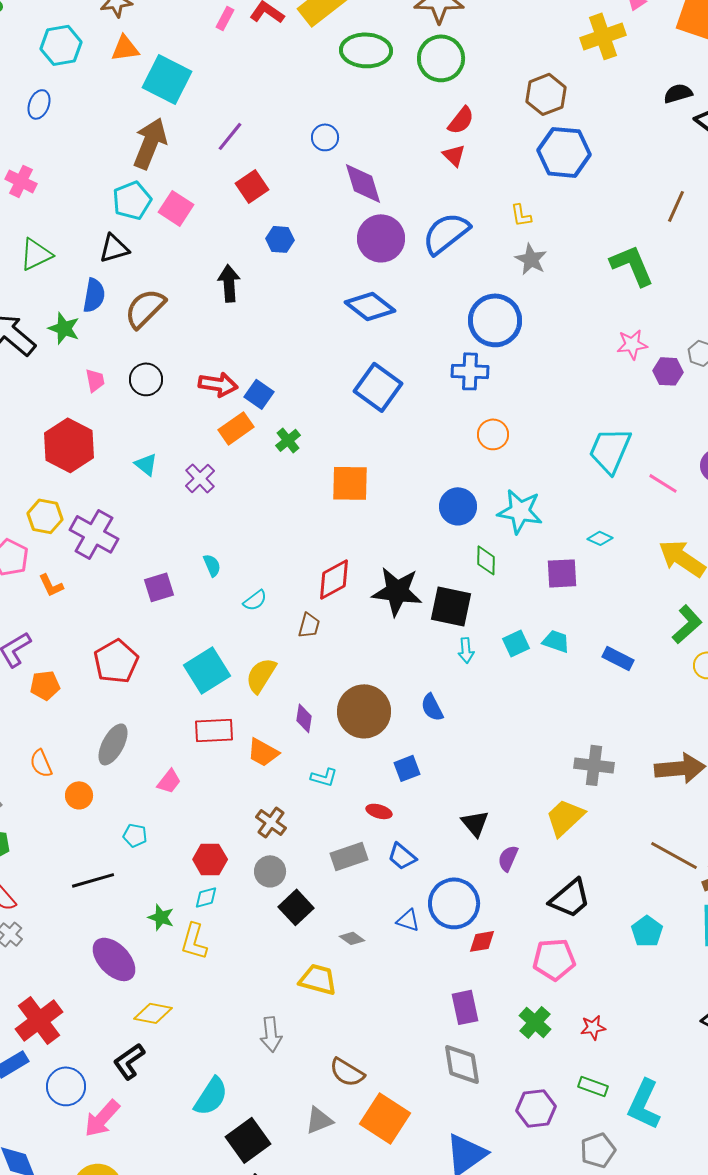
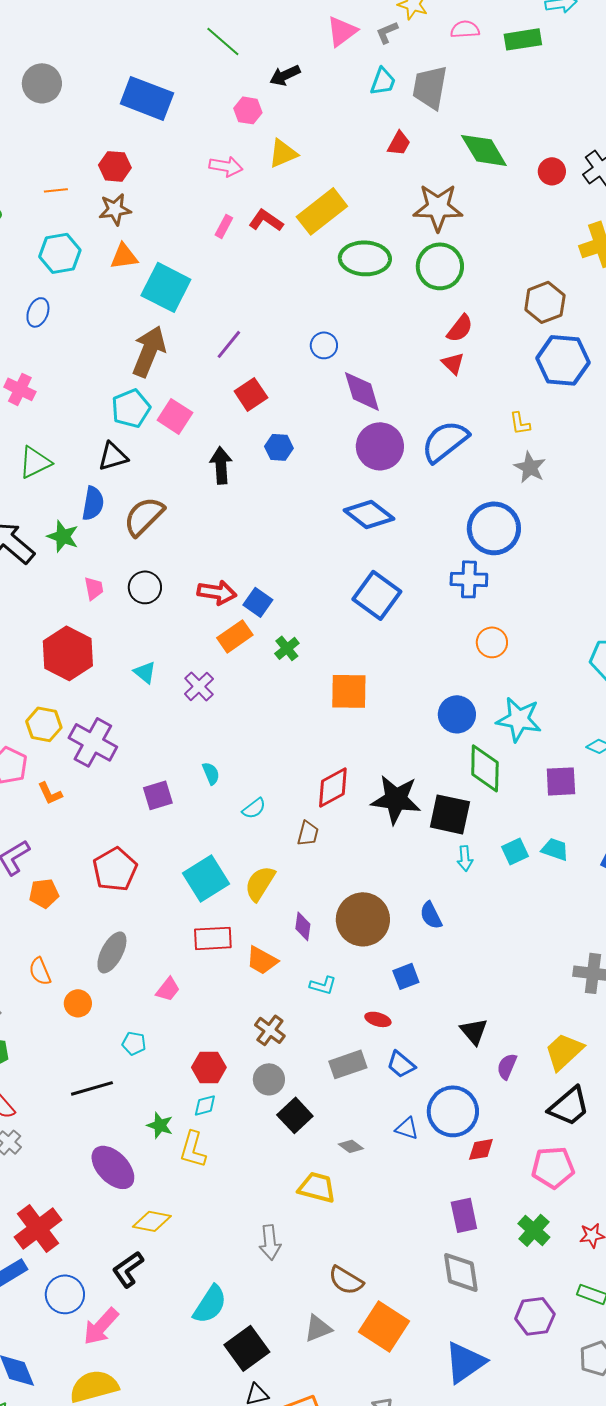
black arrow: (229, 283) -> (221, 465), moved
green diamond: (486, 560) -> (485, 768), size x1.6
yellow trapezoid: (565, 817) -> (564, 1051), moved

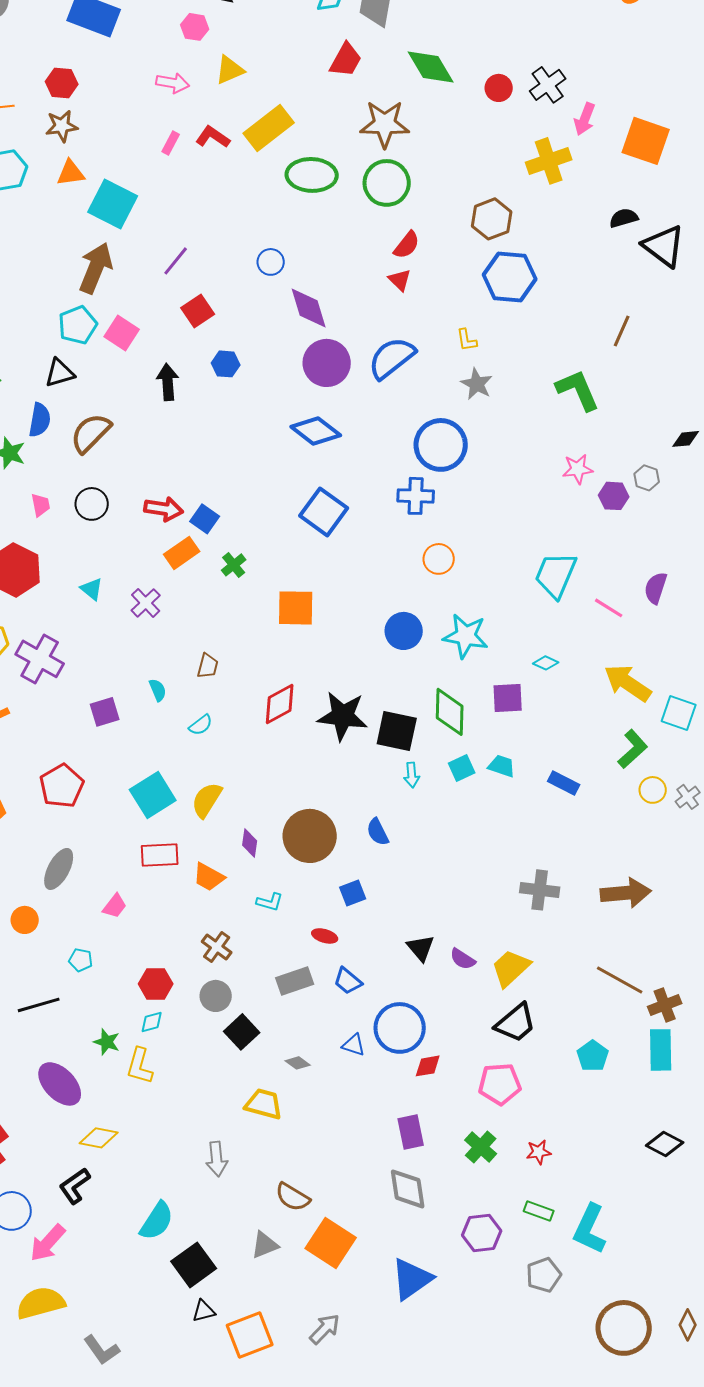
red trapezoid: (399, 143) -> (346, 60), size x1.4
green diamond: (485, 768) -> (450, 712), moved
brown trapezoid: (308, 833) -> (208, 666), moved
purple semicircle: (507, 1066) -> (463, 959), moved, turned -80

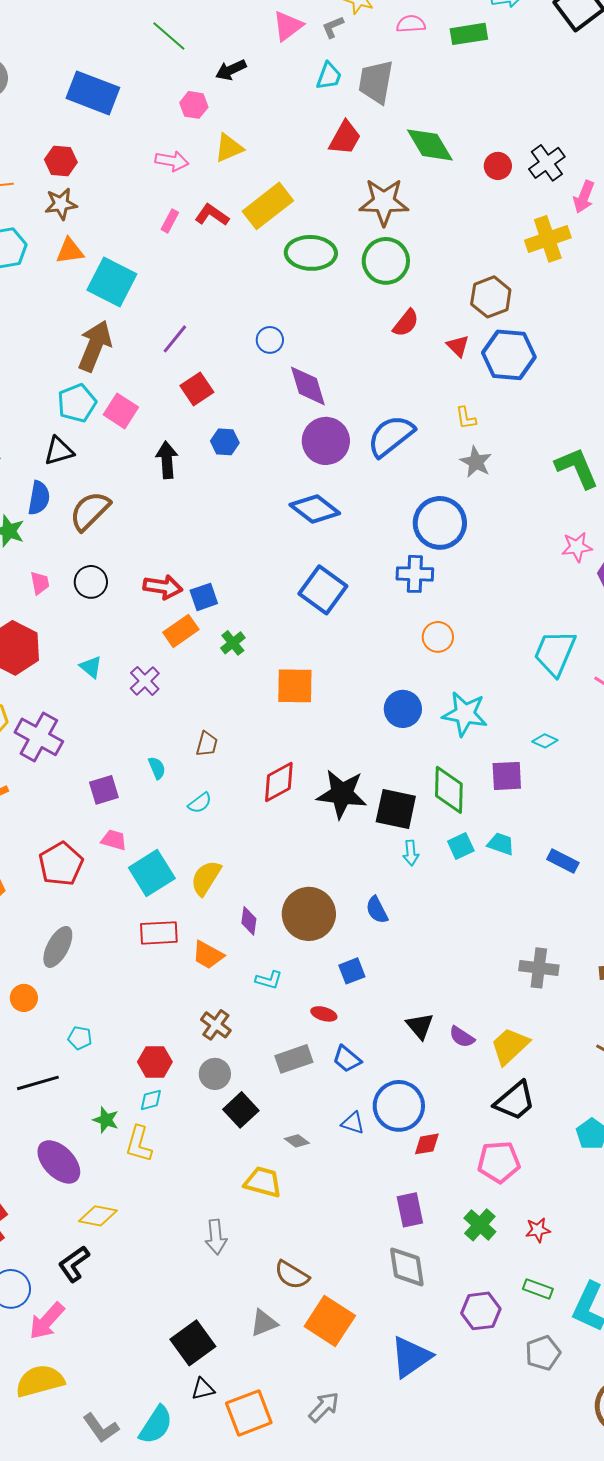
red triangle: (400, 280) -> (458, 346), moved
blue square: (205, 519) -> (204, 597), turned 36
pink trapezoid: (115, 906) -> (114, 840), moved, turned -112
cyan semicircle: (157, 1221) -> (156, 1425), moved

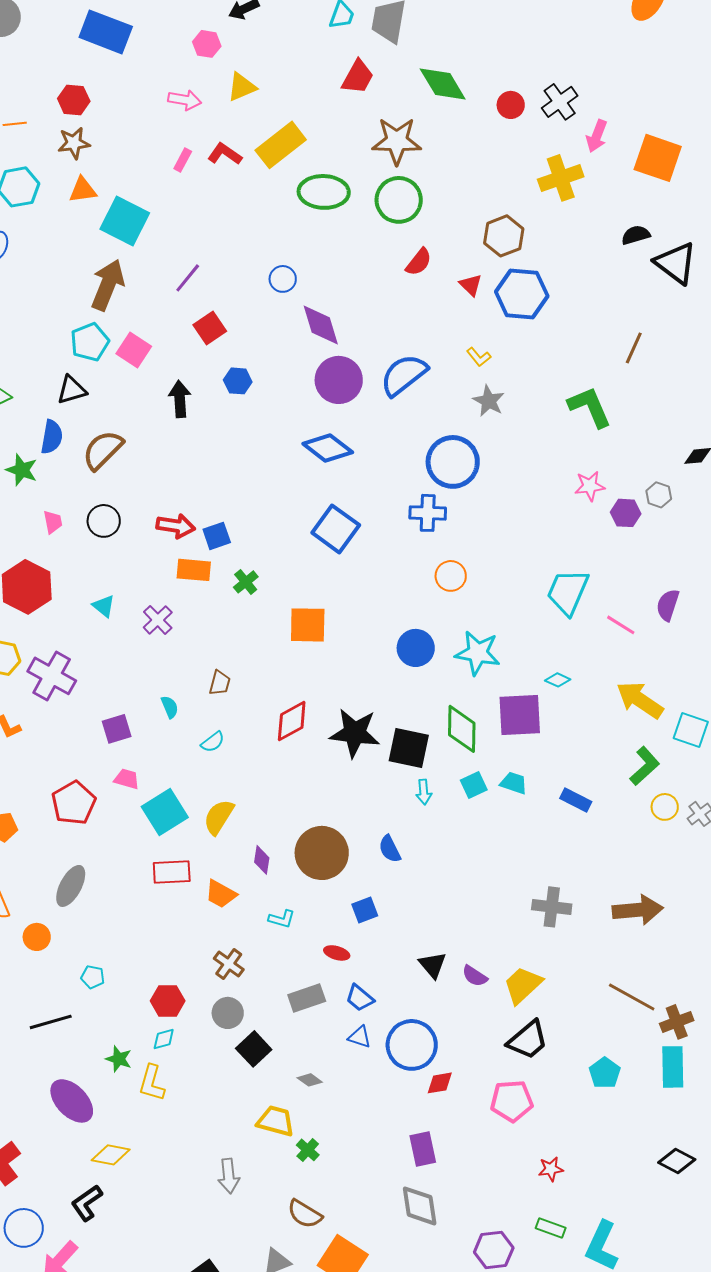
yellow L-shape: (466, 418) -> (479, 357), turned -30
orange rectangle: (181, 631) -> (194, 570), turned 40
purple square: (507, 776) -> (520, 715), size x1.4
blue triangle: (353, 1123) -> (360, 1037), moved
green cross: (480, 1225) -> (308, 1150), moved, size x0.7

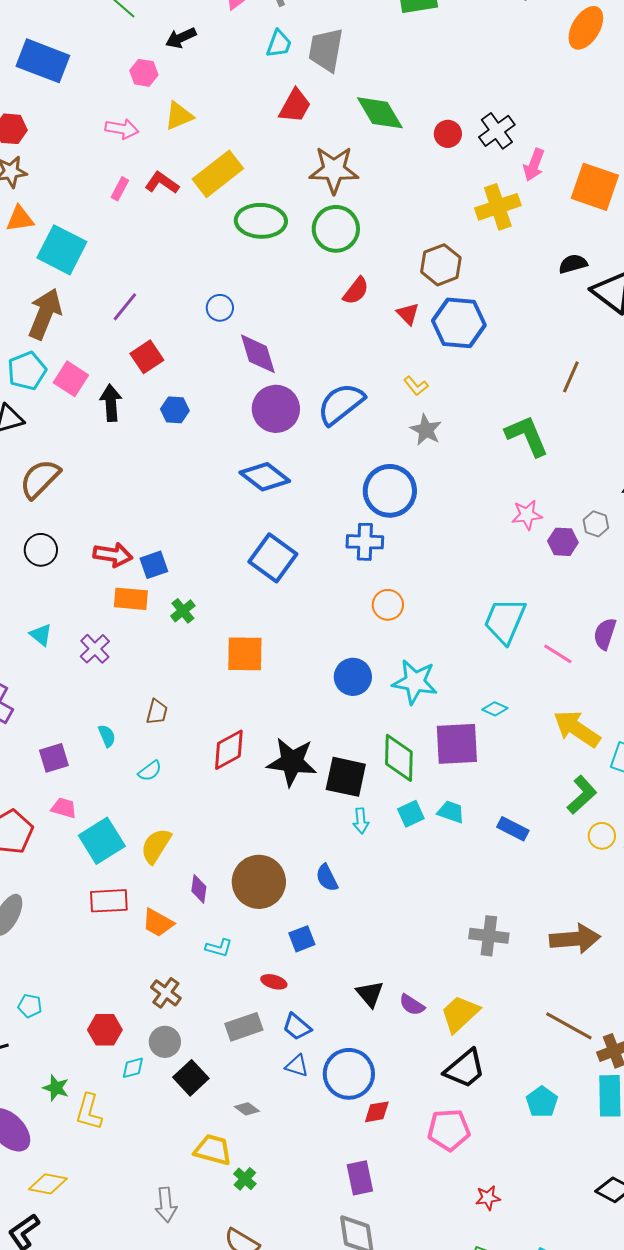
black arrow: (180, 399) -> (111, 403), moved
cyan diamond: (164, 1039) -> (133, 1068), moved

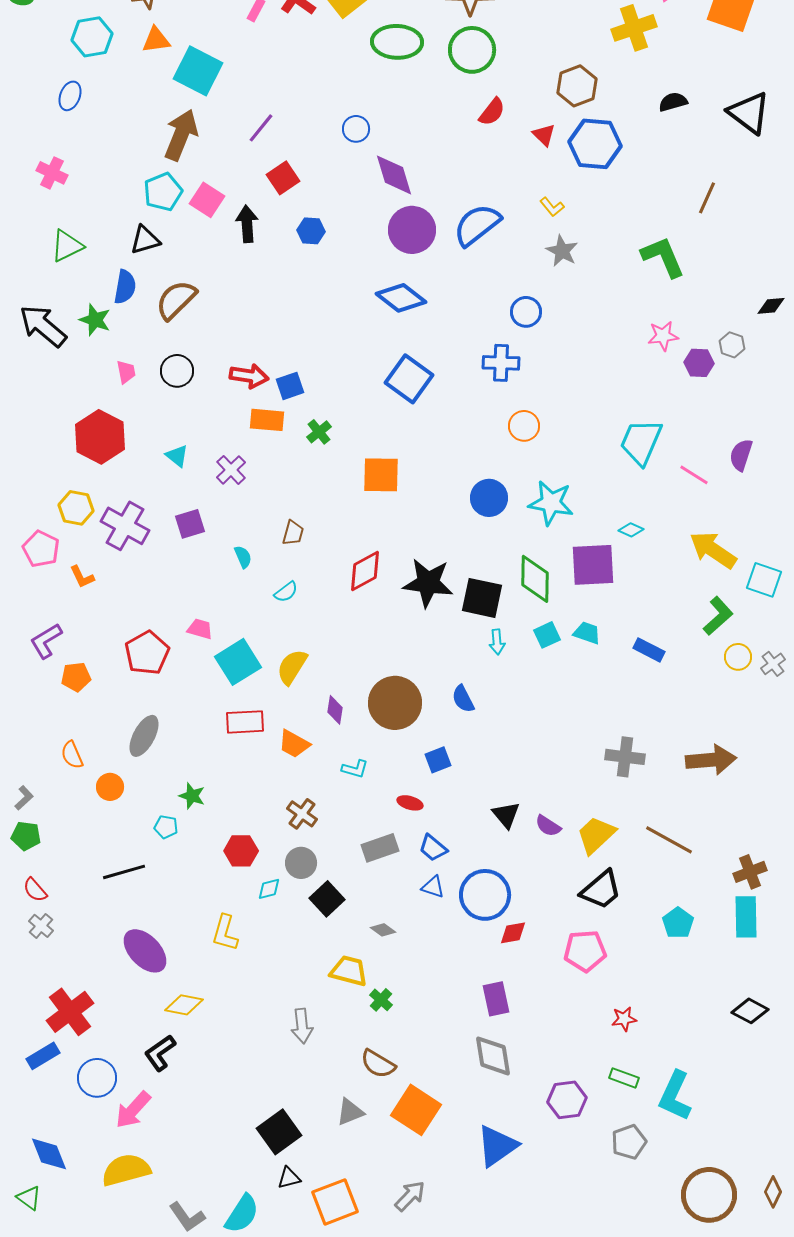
black semicircle: (573, 264) -> (673, 102), moved
blue circle: (390, 491) -> (526, 312), size x0.6
purple square: (54, 758) -> (190, 524), moved
brown line: (569, 1026) -> (669, 840), moved
green star: (56, 1088) -> (192, 796), moved

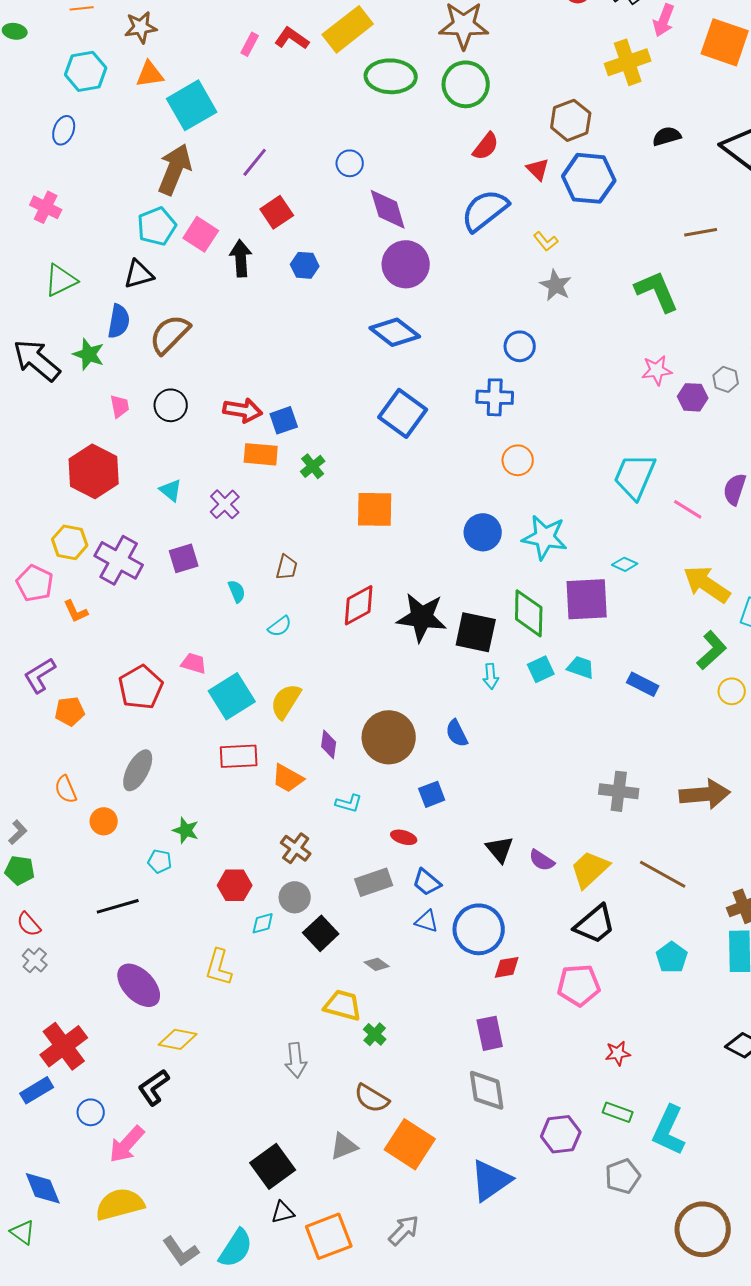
cyan square: (198, 71) -> (192, 105), turned 33
brown line: (707, 198) -> (701, 232), turned 56
blue semicircle: (477, 225) -> (485, 210), moved
blue circle: (97, 1078) -> (91, 1112), size x0.7

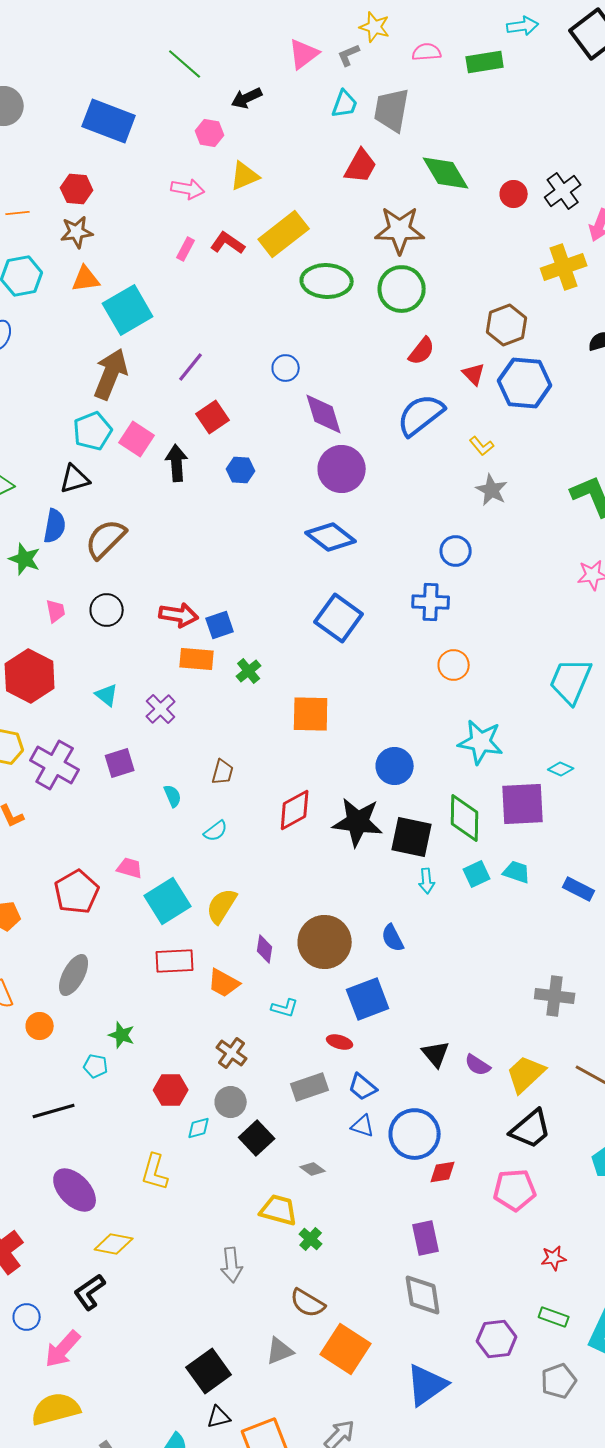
blue circle: (483, 532) -> (395, 766), moved
blue square: (432, 794) -> (368, 999), size x1.6

